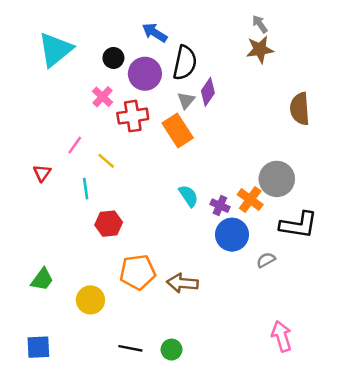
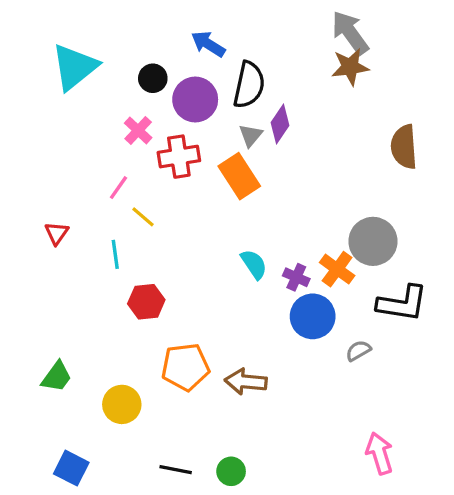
gray arrow: (260, 24) -> (350, 33), size x1.8
pink line: (75, 145) -> (119, 188), moved
blue square: (38, 347) -> (71, 468), moved, turned 30

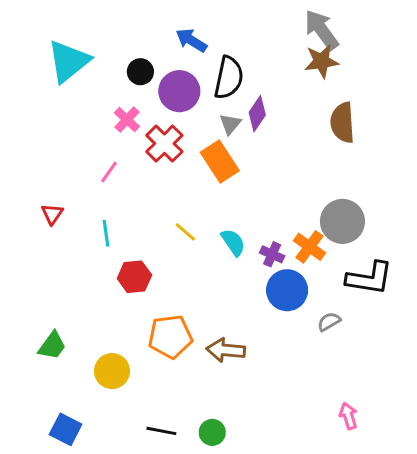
brown semicircle: (404, 147) -> (342, 123), moved
red cross: (179, 157) -> (164, 144), turned -36
yellow line: (143, 217) -> (185, 232), moved
pink arrow: (379, 453) -> (348, 416), size x0.7

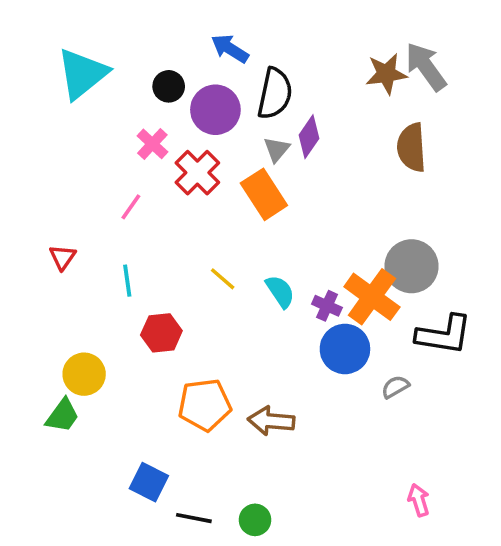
gray arrow: (321, 30) -> (426, 67), moved
orange cross: (310, 247) -> (372, 297), size x1.4
yellow circle: (112, 371) -> (84, 374), moved
blue square: (66, 429) -> (149, 482), moved

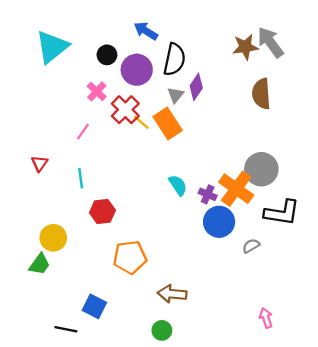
yellow line: (223, 279) -> (141, 122), moved
brown arrow: (271, 421) -> (172, 294), moved
black line: (194, 518) -> (66, 329), moved

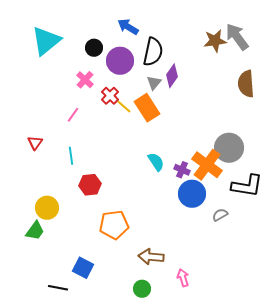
brown semicircle: (261, 94) -> (246, 84), moved
red cross: (125, 110) -> (110, 96), size x0.7
pink arrow: (266, 318) -> (183, 278), moved

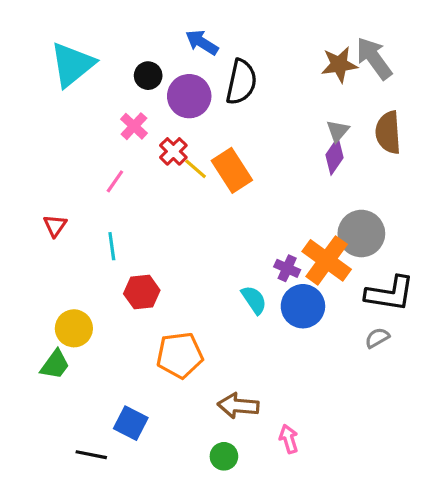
purple diamond: (172, 76) -> (335, 156), moved
gray triangle: (154, 83) -> (338, 131), moved
cyan semicircle: (156, 162) -> (254, 300), moved
gray semicircle: (220, 215) -> (377, 338), moved

